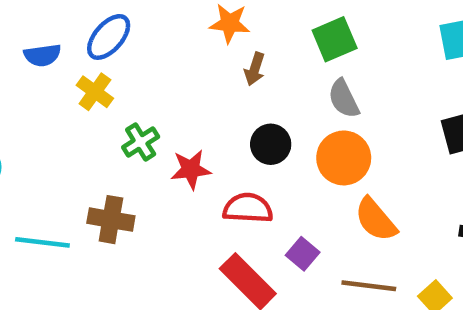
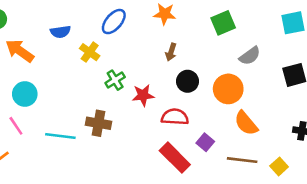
blue ellipse: (109, 37) -> (114, 22), moved
brown arrow: (255, 69) -> (171, 52), moved
gray semicircle: (344, 99) -> (250, 56), moved, turned -100

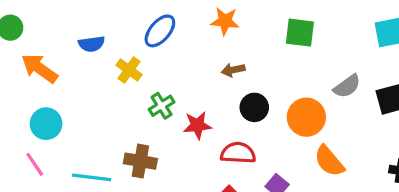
green square: (223, 23) -> (300, 33), turned 30
brown arrow: (171, 52) -> (233, 70), turned 60
gray semicircle: (250, 56) -> (347, 86), moved

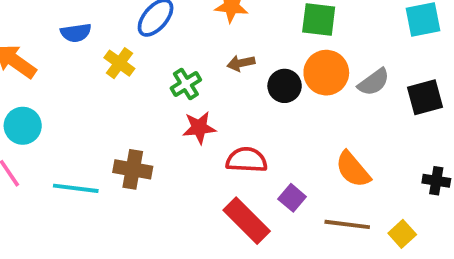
green cross: (162, 106) -> (186, 84), moved
black circle: (254, 107) -> (285, 86), moved
orange circle: (306, 117) -> (326, 73), moved

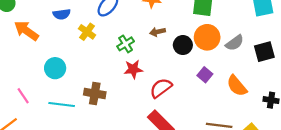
cyan circle: (23, 126) -> (55, 68), moved
red semicircle: (247, 160) -> (161, 88), turned -40
orange semicircle: (353, 169) -> (237, 86), moved
purple square: (292, 198) -> (205, 75), moved

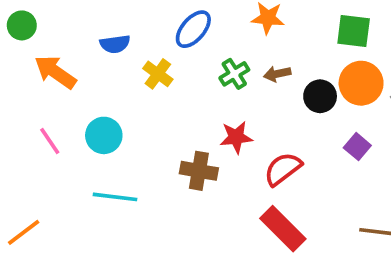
green cross: (126, 44) -> (234, 74), moved
brown cross: (95, 93) -> (199, 171), moved
pink line: (23, 96) -> (50, 141), moved

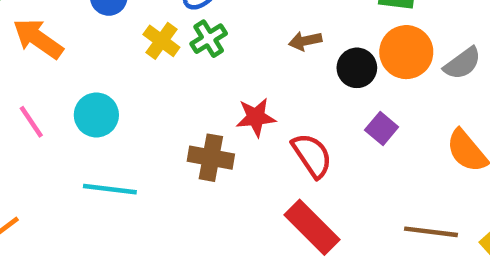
green cross: (234, 74) -> (209, 39), moved
purple square: (357, 147) -> (382, 128), moved
red semicircle: (283, 169) -> (312, 155), turned 93

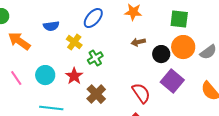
green cross: (209, 39) -> (95, 58), moved
red star: (256, 117) -> (74, 76), moved, turned -30
purple square: (382, 128) -> (172, 81), size x1.6
brown cross: (211, 158) -> (96, 94), turned 36

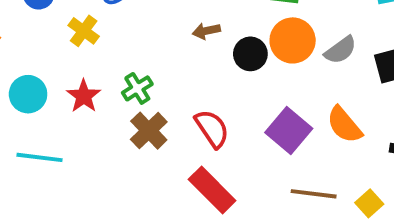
green cross: (95, 58) -> (137, 88), moved
purple square: (172, 81) -> (289, 131), moved
brown cross: (96, 94) -> (149, 131), moved

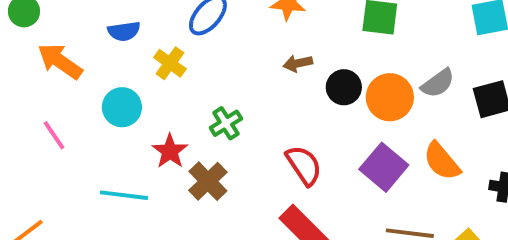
orange circle: (293, 40) -> (390, 97), moved
cyan circle: (28, 94) -> (122, 107), moved
red star: (84, 96) -> (170, 151), moved
brown cross: (149, 131) -> (208, 181), moved

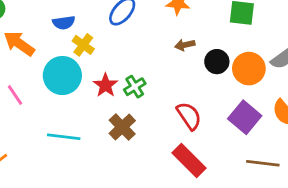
yellow cross: (170, 63) -> (83, 45), moved
cyan circle: (122, 107) -> (62, 76), size x1.4
red star: (170, 151) -> (105, 85), moved

